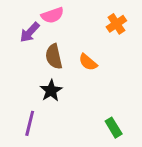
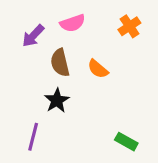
pink semicircle: (52, 15) -> (73, 23), moved
green rectangle: (114, 128) -> (126, 142), turned -30

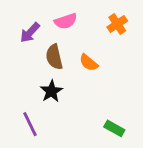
purple line: (33, 137) -> (30, 124), turned -40

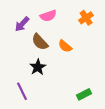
brown semicircle: (54, 57) -> (40, 42), turned -30
green rectangle: (114, 128) -> (84, 94), turned -56

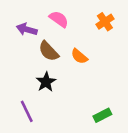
pink semicircle: (48, 16) -> (59, 19), turned -126
purple arrow: (22, 24) -> (27, 29), turned 63

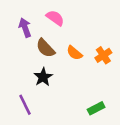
orange cross: (105, 22) -> (103, 55), moved
purple arrow: (27, 29) -> (25, 28), turned 54

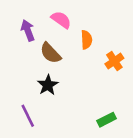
orange semicircle: (74, 53) -> (86, 40), moved, turned -133

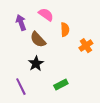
green rectangle: (106, 120) -> (61, 85), moved

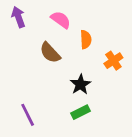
purple arrow: (21, 23) -> (18, 17), moved
black star: (36, 64) -> (80, 84), moved

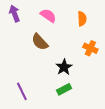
orange semicircle: (86, 39) -> (82, 19), moved
orange cross: (113, 61) -> (90, 48), turned -32

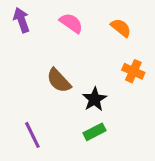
orange semicircle: (82, 19) -> (121, 28), turned -48
brown semicircle: (40, 42) -> (59, 81), moved

